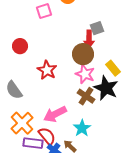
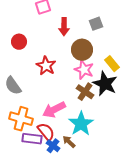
red arrow: (89, 39) -> (64, 27), moved
orange cross: (22, 123) -> (21, 119), turned -30
cyan star: (82, 128) -> (81, 124), size x1.4

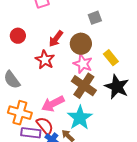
red arrow: (64, 27) -> (56, 39), moved, turned 36
black star: (105, 84) -> (117, 87), moved
brown cross: (85, 92) -> (84, 86), size x1.4

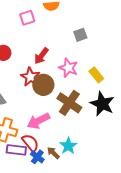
brown circle: (81, 44) -> (43, 85), moved
pink star: (83, 64) -> (68, 68), moved
cyan star: (80, 118) -> (68, 146), moved, size x0.7

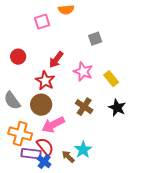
brown circle: (43, 85) -> (41, 105), moved
brown cross: (69, 103) -> (84, 107), size x0.7
black star: (102, 104) -> (117, 108), size x0.7
blue cross: (37, 157) -> (44, 162), moved

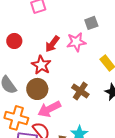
pink star: (83, 72) -> (76, 42), moved, turned -30

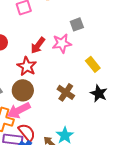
pink arrow: (49, 109) -> (19, 110), moved

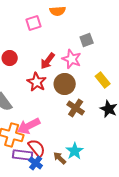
pink star: (62, 43) -> (72, 59), turned 30
brown circle: (23, 90) -> (65, 84), moved

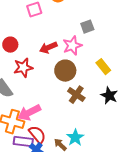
pink star: (72, 59) -> (72, 46), turned 30
red arrow: (48, 61) -> (48, 48), turned 30
red star: (37, 82) -> (23, 68), moved, turned 30

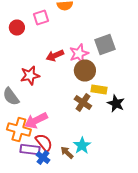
gray square: (87, 27) -> (105, 44), moved, size x1.5
red circle: (10, 45) -> (17, 28), moved
yellow rectangle: (103, 67) -> (99, 90), moved, turned -42
brown circle: (65, 71) -> (85, 70), moved

